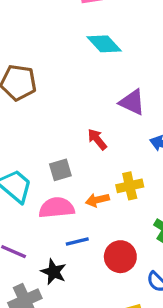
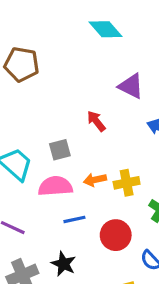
yellow cross: (130, 186) -> (127, 183), moved
black star: (54, 272) -> (63, 264), moved

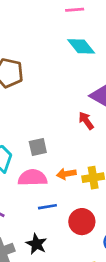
red arrow: (96, 121) -> (86, 121), moved

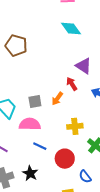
orange arrow: (66, 174) -> (57, 99), moved, turned -48
blue line: (47, 207) -> (40, 146), turned 32

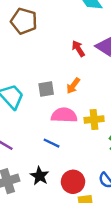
red arrow: (72, 84) -> (78, 49), moved
pink semicircle: (30, 124) -> (64, 115), moved
red circle: (65, 159) -> (73, 182), moved

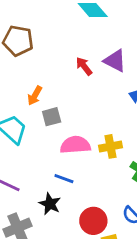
orange arrow: (73, 86) -> (35, 96), moved
black star: (40, 176) -> (50, 204), moved

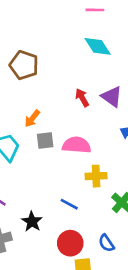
pink semicircle: (75, 145) -> (77, 145), moved
blue line: (64, 179) -> (69, 204), moved

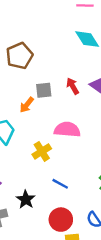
brown pentagon: (24, 65) -> (19, 56), turned 30
gray square: (45, 140) -> (44, 90), moved
yellow cross: (96, 176) -> (42, 151), moved, turned -30

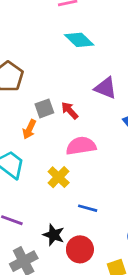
red arrow: (73, 86) -> (70, 111), moved
red circle: (61, 220) -> (80, 249), moved

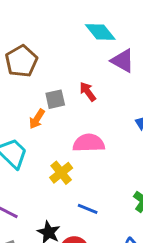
purple triangle: (106, 88) -> (123, 61), moved
red arrow: (70, 111) -> (88, 92), moved

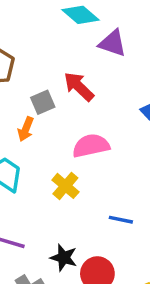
red arrow: (88, 92) -> (79, 87), size x1.4
blue line: (88, 209) -> (121, 220), moved

